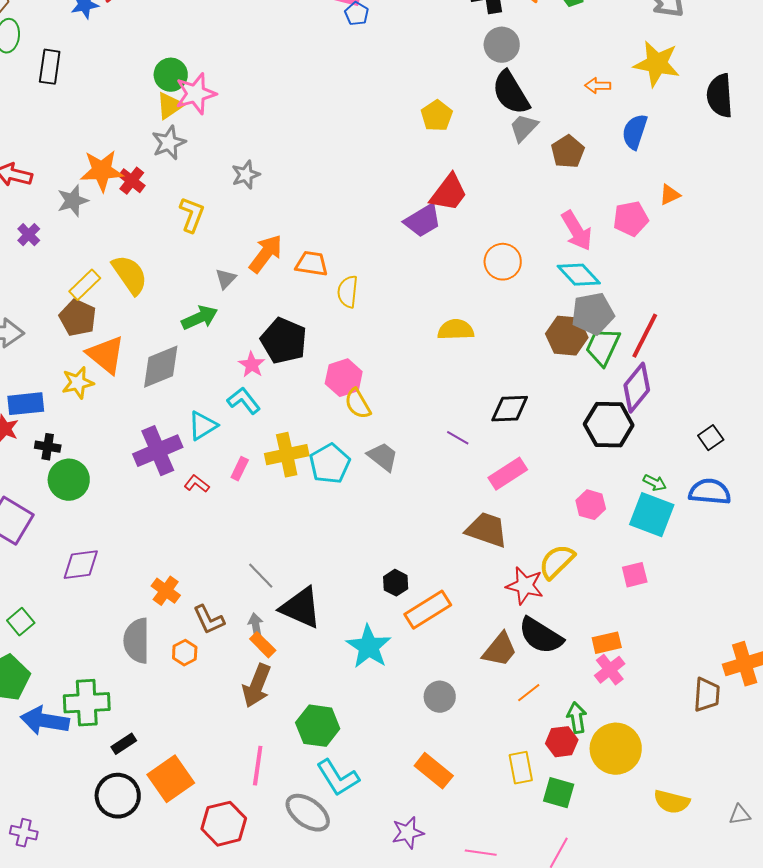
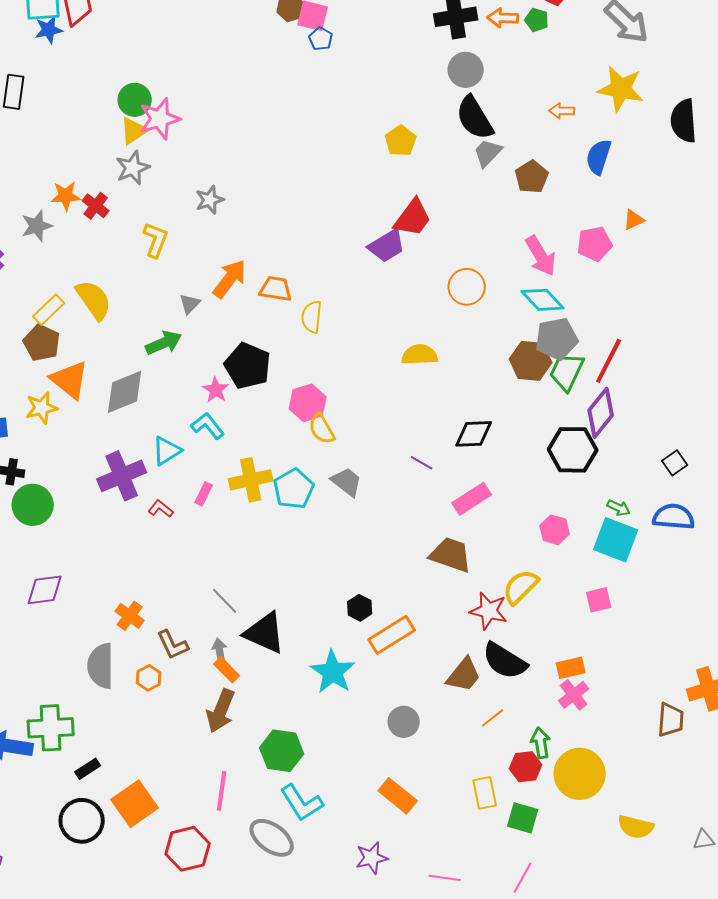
orange star: (102, 171) -> (66, 196), size x0.7

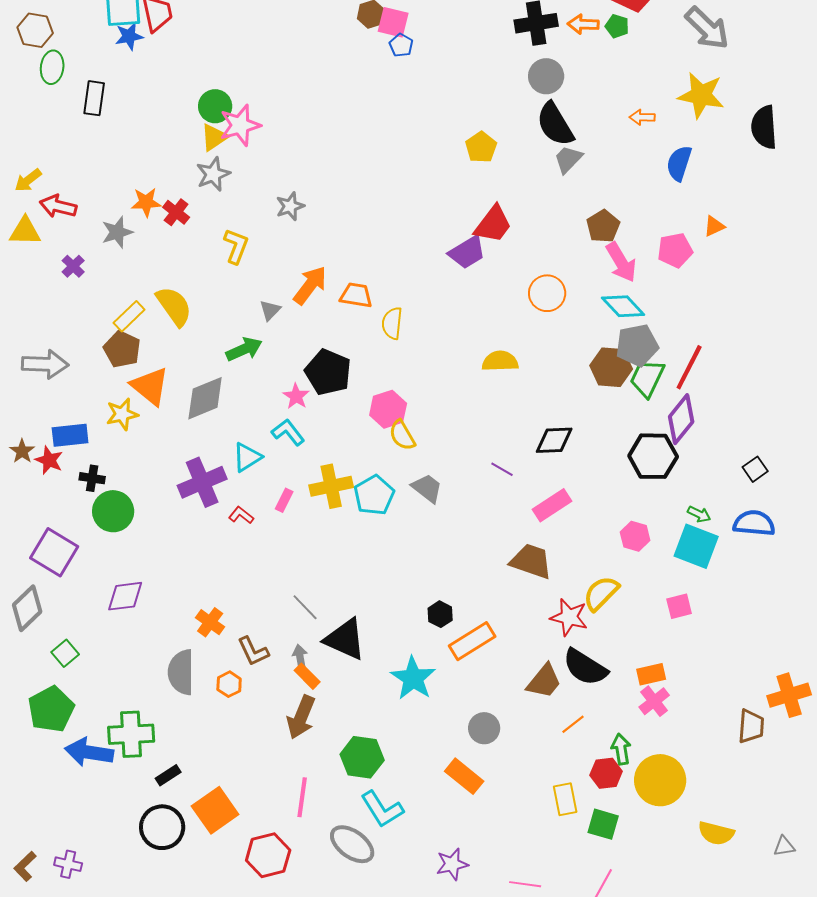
brown pentagon: (532, 177) -> (603, 226), moved
orange rectangle: (398, 796) -> (464, 776), moved

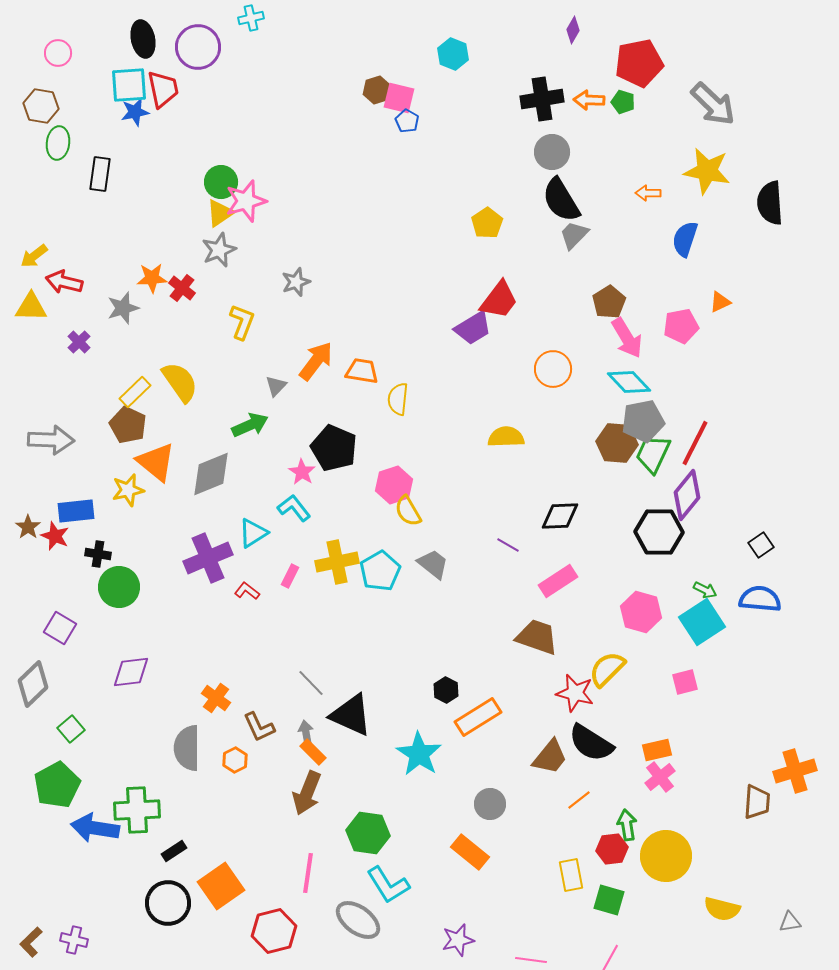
pink hexagon: (635, 536) -> (641, 612), size x1.4
cyan square: (696, 546) -> (702, 622), turned 36
purple square: (54, 552) -> (60, 628), size x0.7

